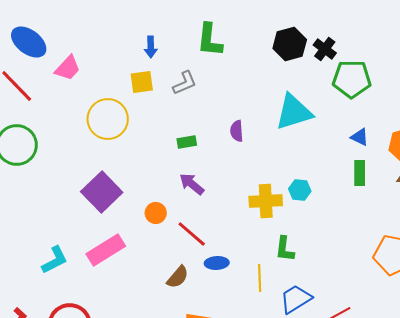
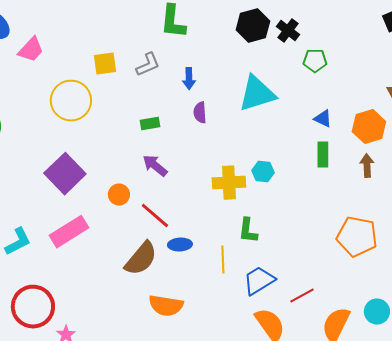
blue arrow: (151, 47) -> (189, 79), moved
green pentagon: (352, 79) -> (315, 61), size x0.6
brown semicircle: (178, 277) -> (141, 259), size x1.5

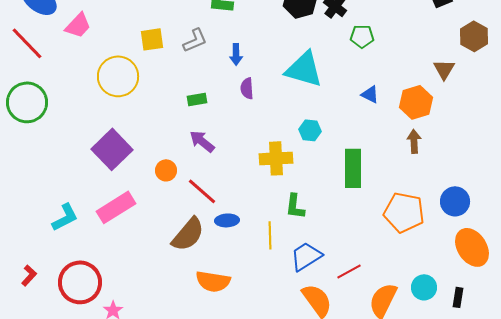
cyan triangle: (257, 94) -> (304, 69), turned 33
green rectangle: (323, 155) -> (353, 168), moved, size x1.5
cyan hexagon: (263, 172) -> (310, 130), moved

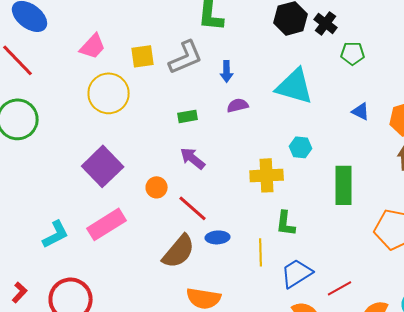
pink trapezoid: (78, 25) -> (93, 46), moved
gray L-shape: (195, 40) -> (186, 57), size x1.4
purple semicircle: (247, 88) -> (238, 105), turned 80

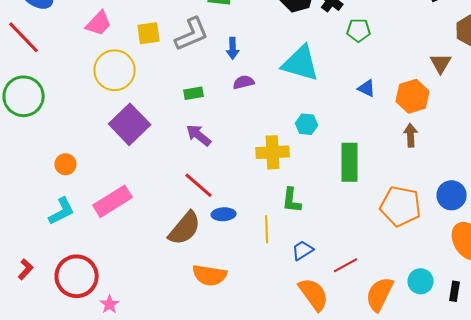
purple square: (103, 166) -> (130, 124), moved
orange circle: (157, 187) -> (66, 164), moved
blue trapezoid: (297, 273) -> (303, 250), size x0.7

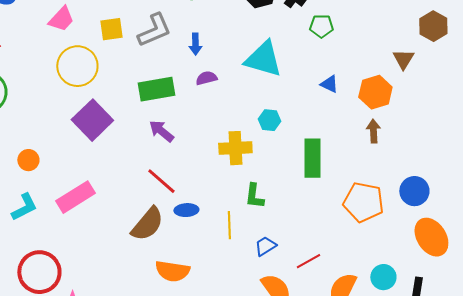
green rectangle: (194, 93) -> (156, 89), size x1.8

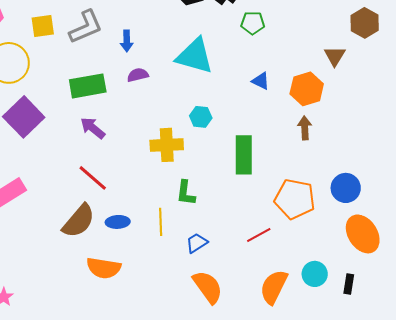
blue ellipse: (186, 210) -> (118, 222), moved
red line: (308, 261) -> (259, 235), moved

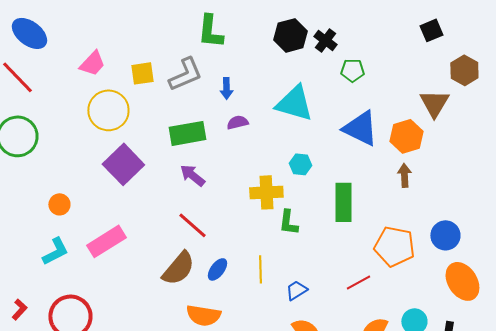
brown triangle: (335, 56) -> (434, 103), size x1.4
blue triangle: (261, 81) -> (360, 128), size x2.0
green L-shape: (186, 193) -> (288, 222), moved
blue ellipse: (118, 222) -> (217, 269), turned -50

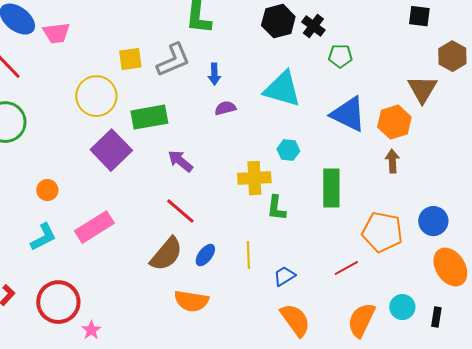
black square: (431, 30) -> (419, 16), turned 30
pink trapezoid: (92, 63) -> (56, 33), moved, turned 40
green rectangle: (187, 133) -> (149, 117), moved

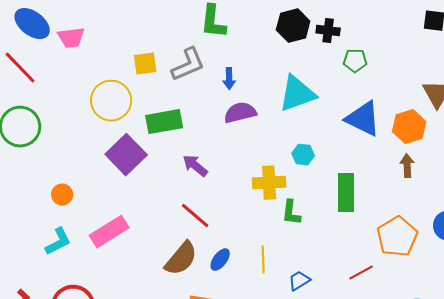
black cross: (313, 26) -> (328, 31), turned -30
cyan triangle: (282, 89) -> (297, 94), turned -36
purple semicircle: (225, 108) -> (240, 113), size x1.5
orange pentagon: (382, 232) -> (397, 237), turned 30

